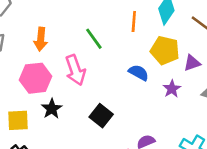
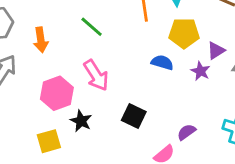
orange arrow: (41, 39) -> (41, 40), moved
green line: (94, 39) -> (92, 27), moved
purple triangle: (192, 63) -> (216, 51), moved

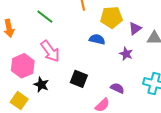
purple star: (201, 71) -> (126, 54), moved
purple semicircle: (186, 132) -> (117, 88), turned 64
yellow square: (49, 141) -> (19, 101), turned -36

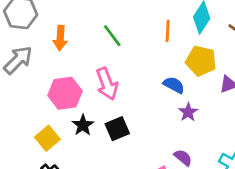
purple star: (126, 54) -> (188, 112), moved
black square: (79, 79) -> (117, 129), moved, turned 30

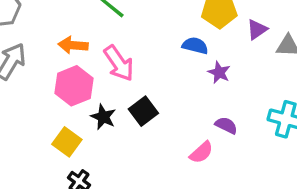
orange arrow: (60, 38) -> (73, 45), moved, turned 105

